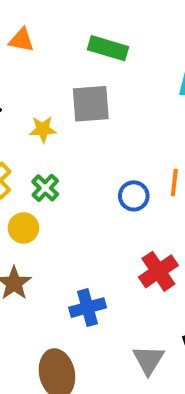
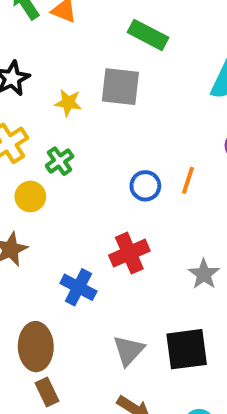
red cross: (158, 271) -> (129, 253), moved
blue cross: (88, 308) -> (78, 287), turned 32

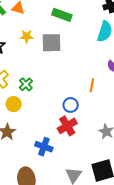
yellow star: (68, 103) -> (27, 36), moved
blue circle: (145, 186) -> (71, 105), moved

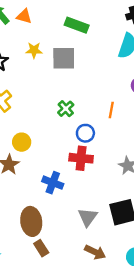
green cross: (26, 84) -> (66, 109), moved
yellow circle: (14, 104) -> (22, 142), moved
red cross: (67, 126) -> (81, 158), turned 36

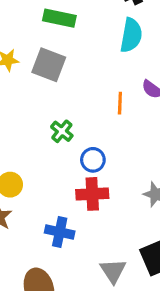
gray square: (64, 58) -> (49, 65), turned 30
orange line: (111, 110) -> (120, 103), moved

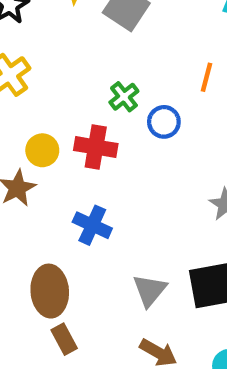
blue circle: (93, 160) -> (164, 122), moved
red cross: (92, 194) -> (96, 147), moved

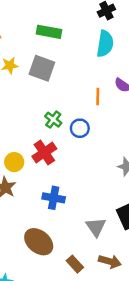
red cross: (96, 147) -> (44, 152), turned -30
brown ellipse: (50, 291) -> (39, 242), turned -32
brown rectangle: (64, 339) -> (75, 264), moved

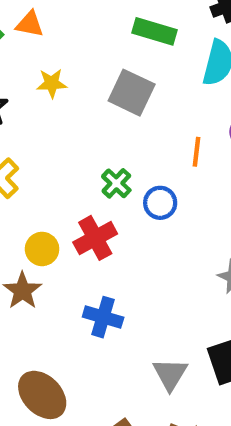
green rectangle: (49, 32) -> (155, 31), moved
gray square: (42, 68) -> (132, 93), moved
brown ellipse: (39, 242) -> (42, 395), moved

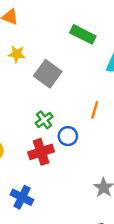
gray square: (132, 93) -> (48, 74), moved
red cross: (95, 238) -> (41, 152), moved

